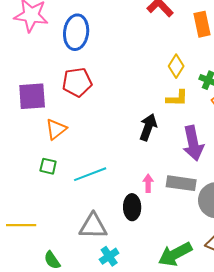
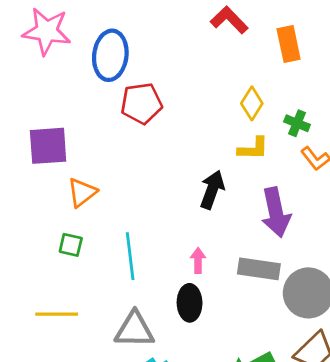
red pentagon: (77, 82) -> (141, 103), moved
cyan line: (90, 174) -> (130, 256), turned -76
pink arrow: (148, 183) -> (198, 260), moved
yellow line: (21, 225) -> (57, 314), moved

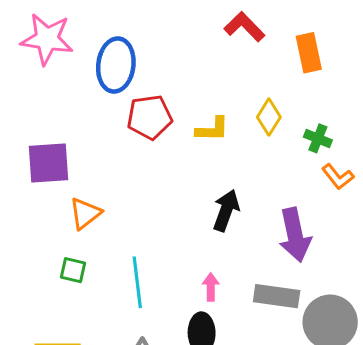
yellow L-shape: (253, 149) -> (212, 129), moved

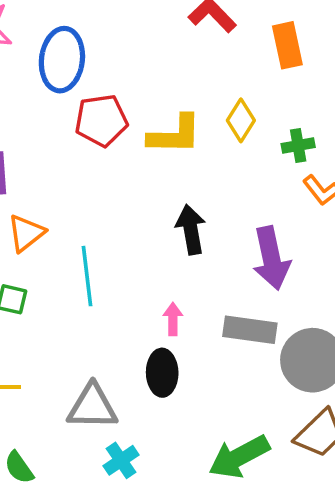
yellow L-shape: (212, 129) -> (175, 135), size x1.4
green cross: (318, 138) -> (298, 145), turned -32
black arrow: (226, 210) -> (191, 230), turned -30
cyan line: (137, 282) -> (87, 276), moved

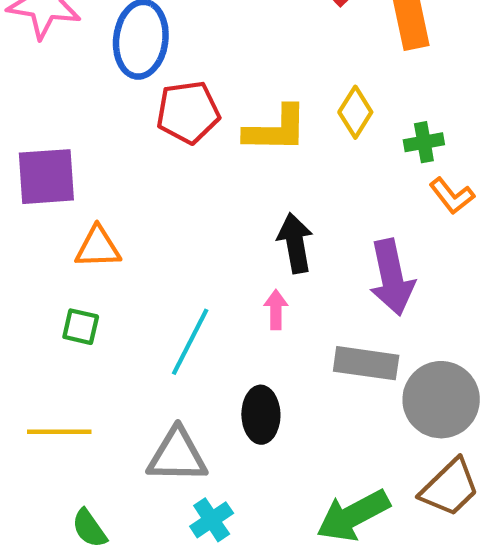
orange triangle: (26, 233) -> (98, 247), turned 36
cyan line: (87, 276) -> (190, 342), moved, turned 34
pink arrow: (173, 319) -> (276, 310), moved

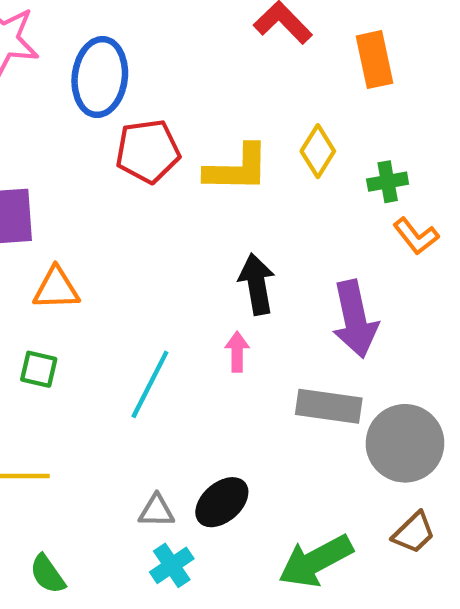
black ellipse: (261, 415) -> (222, 502), moved, turned 50
gray triangle: (177, 455) -> (156, 511), moved, size x0.6
brown trapezoid: (450, 488) -> (414, 533), size x0.7

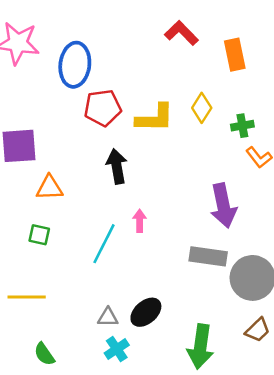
black arrow: (257, 284) -> (117, 166), moved
pink arrow: (237, 352) -> (140, 221), moved
green arrow: (316, 561) -> (200, 346), turned -54

